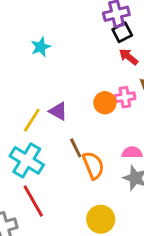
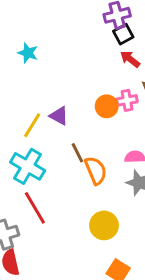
cyan star: (41, 47) -> (28, 53), moved, turned -30

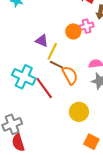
yellow line: (32, 125) -> (52, 51), moved
brown line: (77, 153) -> (56, 65), turned -32
red line: (35, 208) -> (44, 88), moved

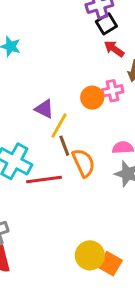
brown line: (56, 65) -> (64, 146), turned 40
red line: (44, 88) -> (44, 180), turned -65
yellow circle: (79, 112) -> (90, 255), moved

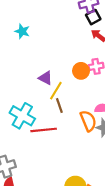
orange semicircle: (83, 163) -> (88, 121), moved

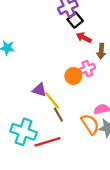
yellow line: (56, 91) -> (52, 100), turned -60

